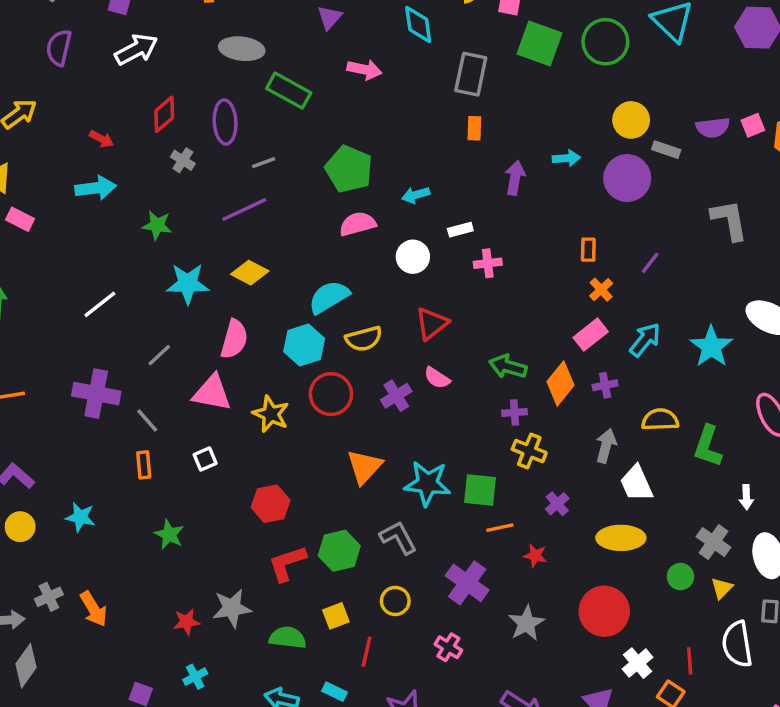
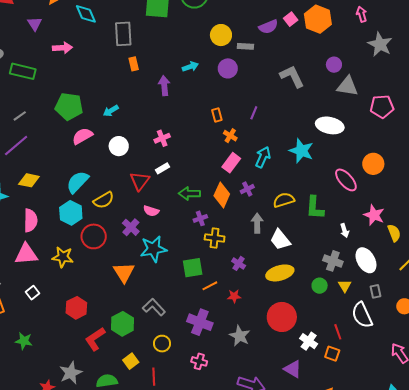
purple circle: (627, 178) -> (228, 68), size x0.7
white rectangle: (460, 230) -> (162, 168), moved
cyan star: (427, 483) -> (153, 249), moved

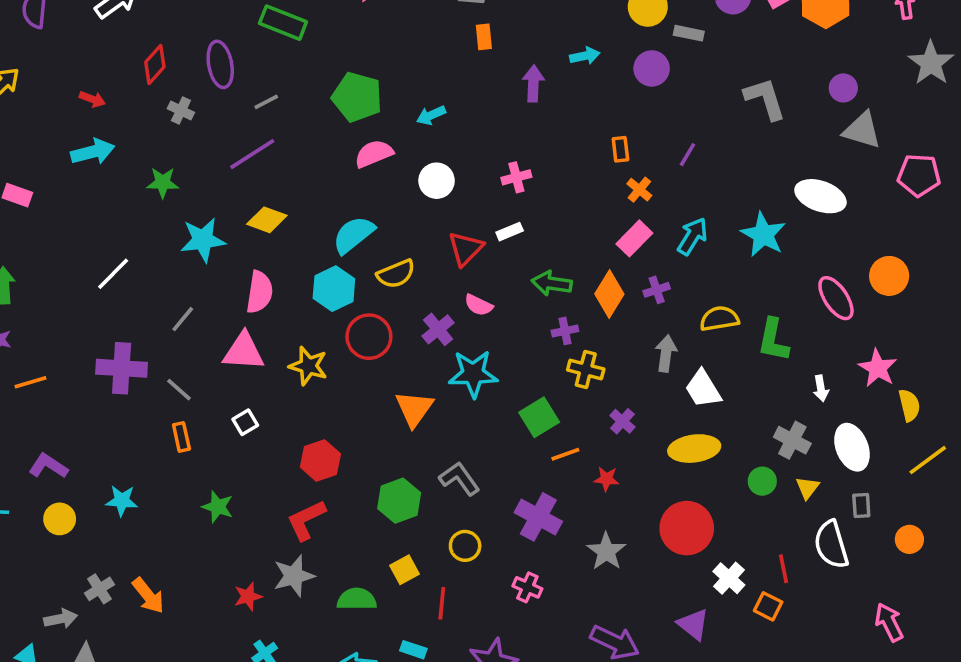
green square: (193, 268) -> (539, 417), turned -30
red L-shape: (95, 339) -> (306, 520), moved

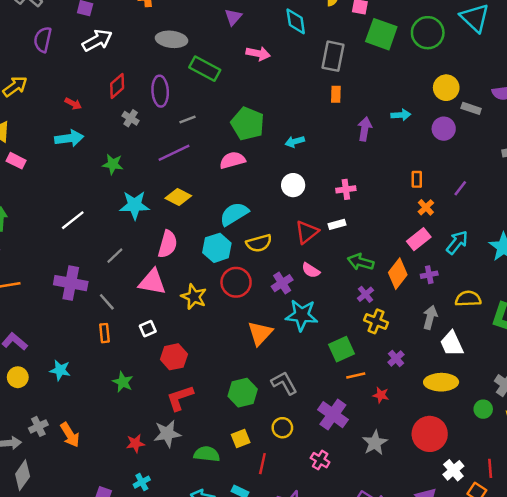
pink semicircle: (374, 154) -> (232, 160), moved
purple cross: (565, 331) -> (365, 294), turned -35
red hexagon: (320, 460) -> (174, 357), moved

